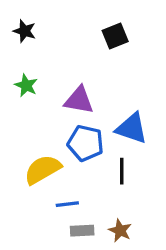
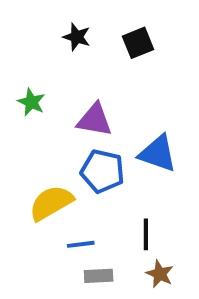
black star: (24, 31) -> (77, 37), moved
black line: (122, 171) -> (146, 234), moved
brown star: (120, 231) -> (160, 274), moved

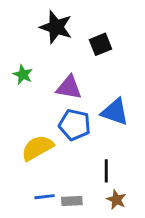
black star: (77, 37) -> (56, 27), size x1.6
black square: (138, 43) -> (101, 44), moved
blue line: (81, 244) -> (44, 197), moved

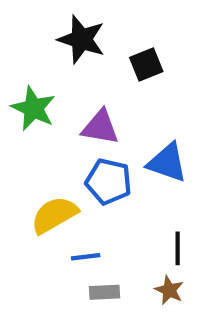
green star: (23, 74) -> (33, 108), size x1.5
black line: (106, 171) -> (178, 248), moved
blue line: (44, 197) -> (86, 257), moved

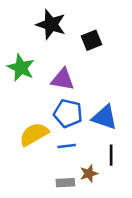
blue triangle: (167, 163) -> (105, 117), moved
blue line: (86, 257) -> (67, 146), moved
brown star: (169, 290) -> (89, 174), moved, turned 30

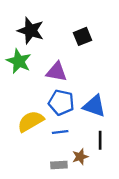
black star: (51, 24) -> (31, 31), moved

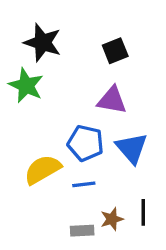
purple triangle: (57, 72) -> (112, 100), moved
blue triangle: (94, 106) -> (132, 148), turned 30
black line: (100, 140) -> (143, 212), moved

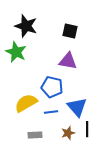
black square: (115, 51) -> (70, 31), turned 35
blue triangle: (132, 148) -> (77, 107), moved
gray rectangle: (82, 231) -> (35, 135), moved

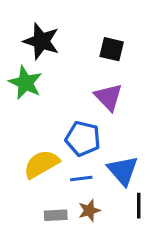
purple triangle: (68, 61) -> (108, 97), turned 36
brown star: (68, 133) -> (89, 210), moved

